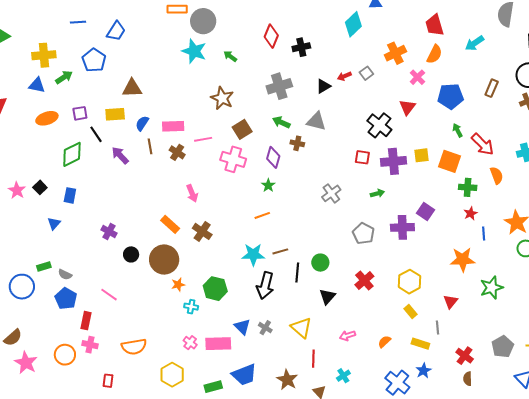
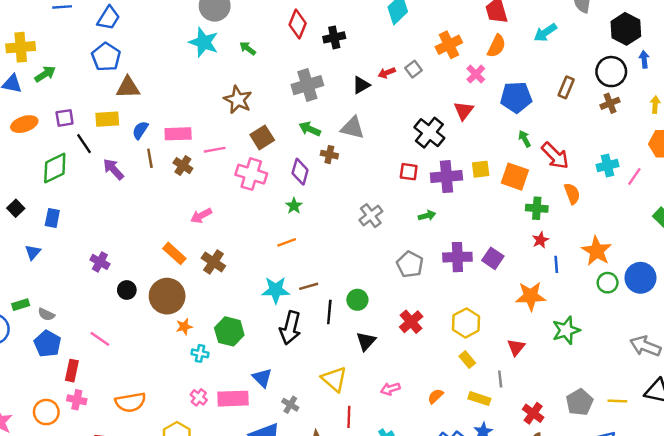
blue pentagon: (94, 60) -> (106, 57), moved
pink arrow: (192, 193) -> (201, 216), turned 84
purple square: (425, 211) -> (493, 258), moved
gray cross: (265, 328) -> (290, 405), moved

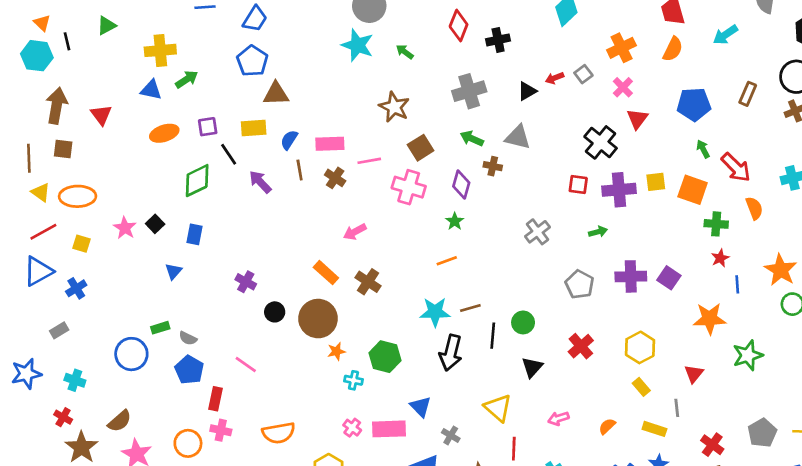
pink cross: (476, 74) -> (623, 87), moved

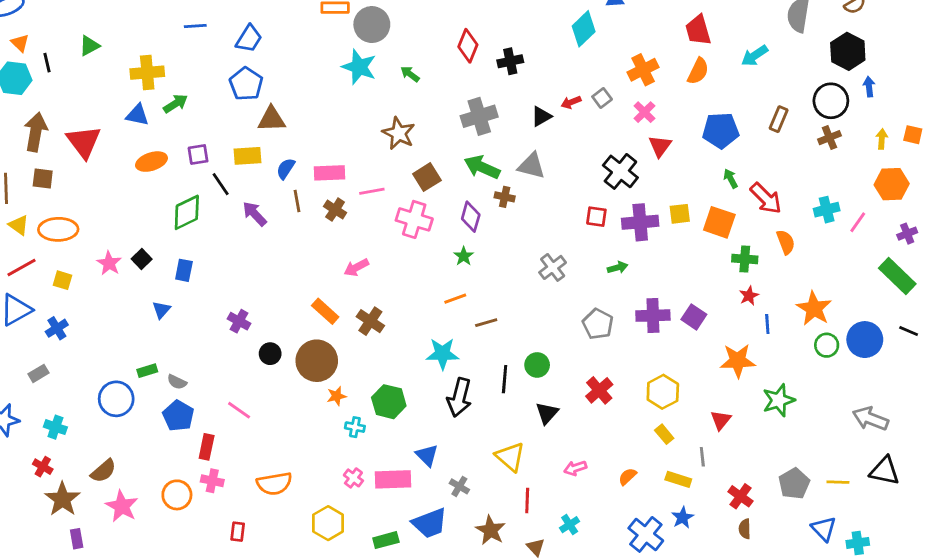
red triangle: (101, 115) -> (84, 142), size x1.5
green arrow: (472, 139) -> (482, 167), size x1.4
brown line: (470, 308) -> (486, 323), moved

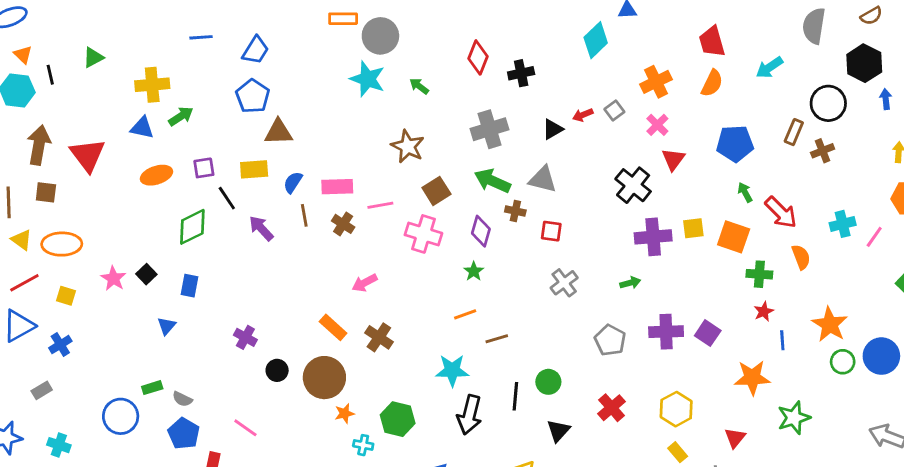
black circle: (831, 101) -> (828, 103), moved
brown cross: (829, 138) -> (823, 151), moved
red square: (596, 217) -> (551, 231), moved

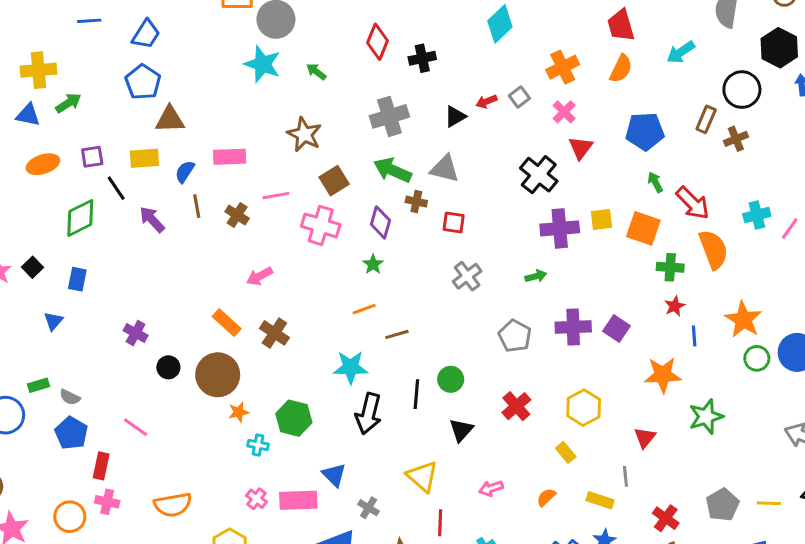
pink rectangle: (337, 187) -> (230, 157), moved
orange semicircle: (801, 257) -> (714, 249), size x1.5
yellow rectangle: (678, 452) -> (566, 452), moved

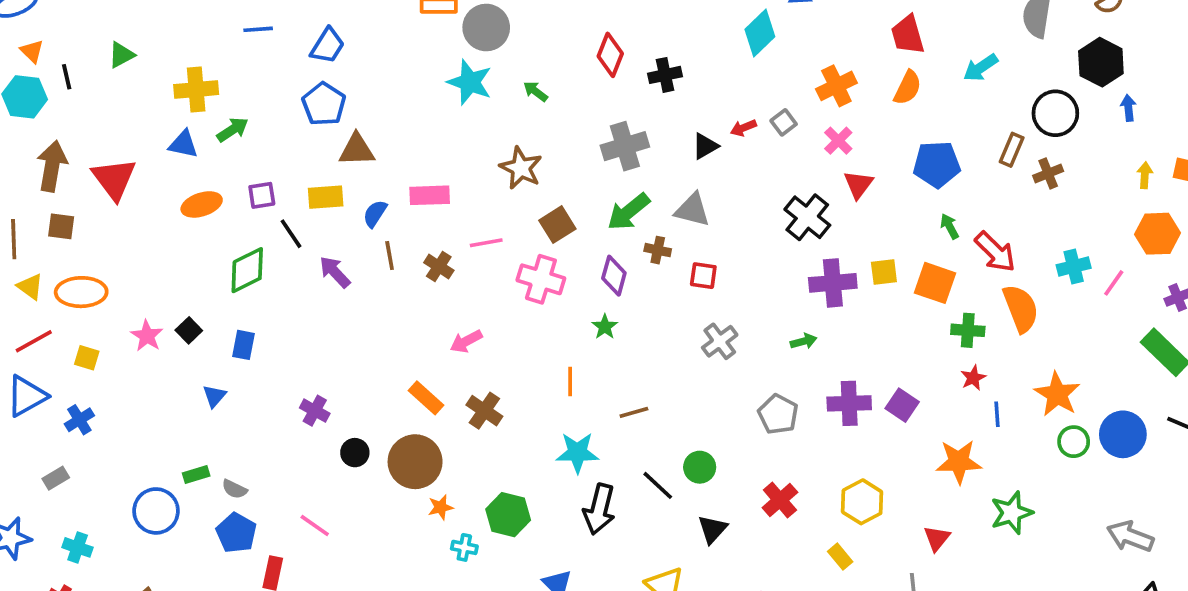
green arrow: (392, 170) -> (628, 212), turned -63
orange line: (364, 309) -> (570, 381), moved, turned -70
black line: (416, 394) -> (658, 485), turned -52

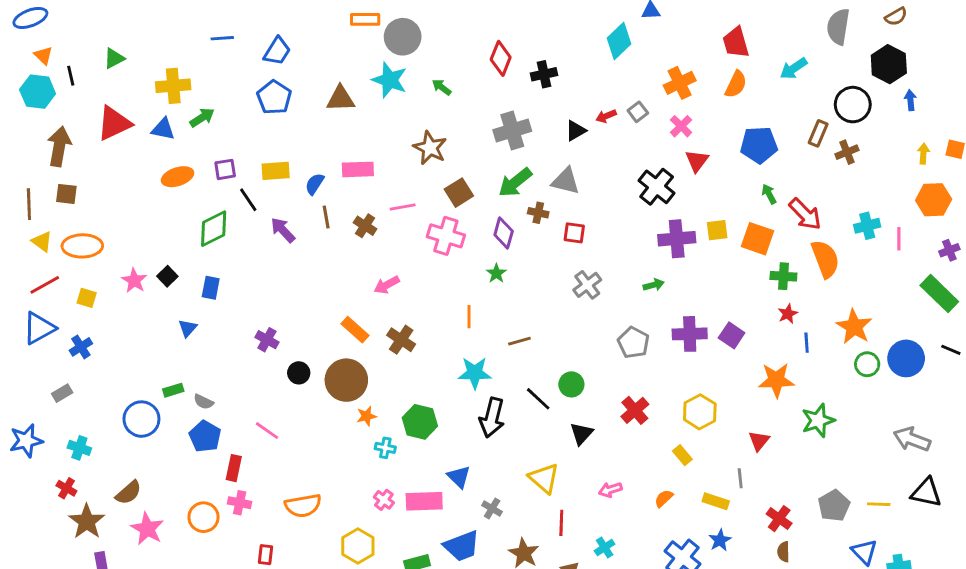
brown triangle: (357, 150) -> (341, 99), moved
red triangle: (114, 179) -> (114, 123), moved, turned 42
pink line: (1114, 283) -> (899, 239), turned -35

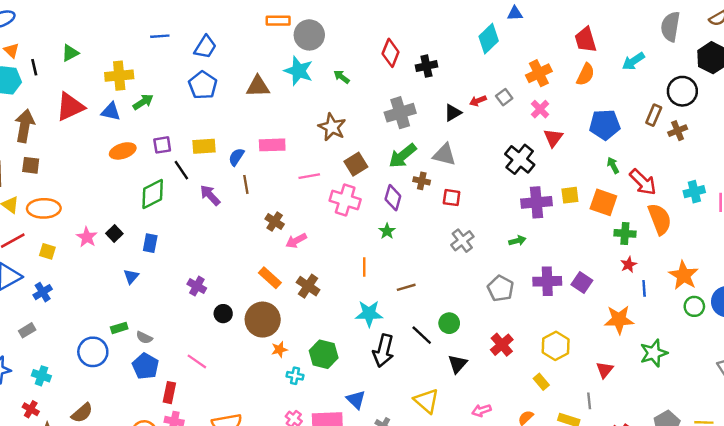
brown cross: (365, 226) -> (275, 222), moved

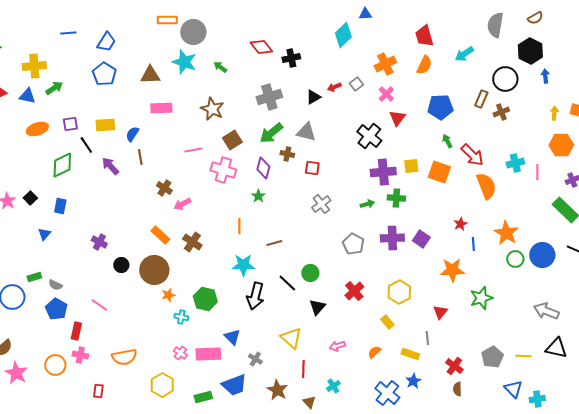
red diamond: (391, 53) -> (261, 47), turned -60
pink rectangle: (272, 145) -> (161, 108), moved
green cross: (625, 233) -> (396, 198), moved

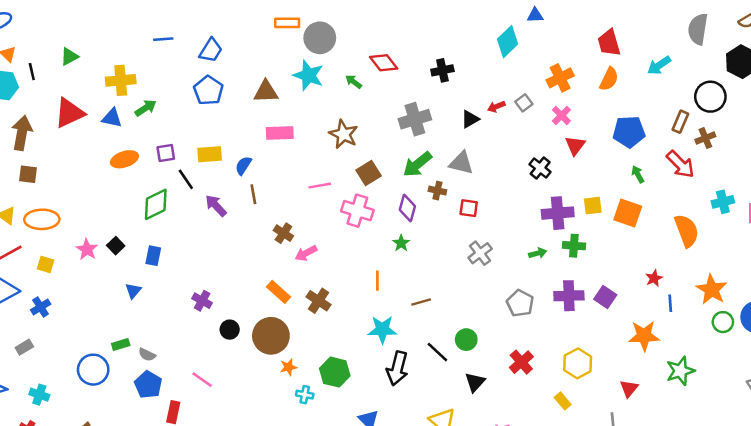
red diamond: (261, 47) -> (384, 63), moved
black cross: (369, 136) -> (540, 168), size x0.7
red arrow: (472, 155) -> (680, 164), moved

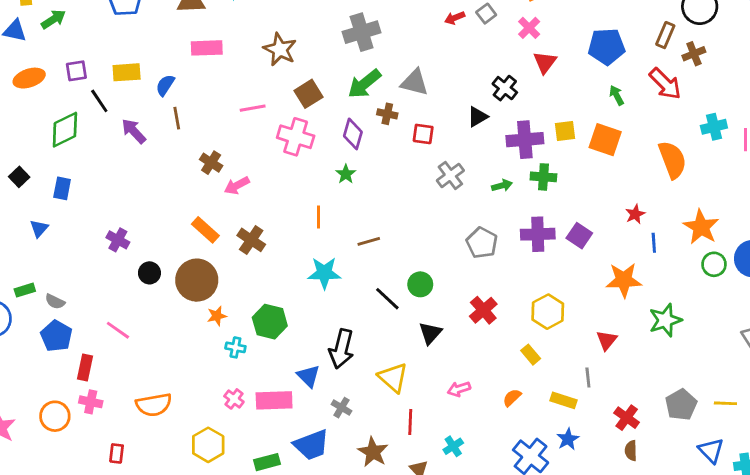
black triangle: (470, 119) -> (478, 117), moved
gray cross: (480, 253) -> (450, 175), moved
black arrow: (397, 368) -> (341, 349), moved

